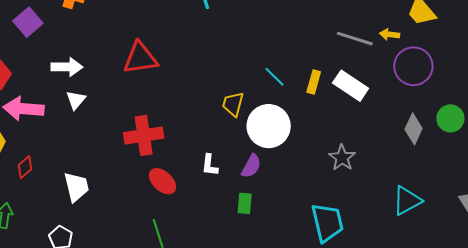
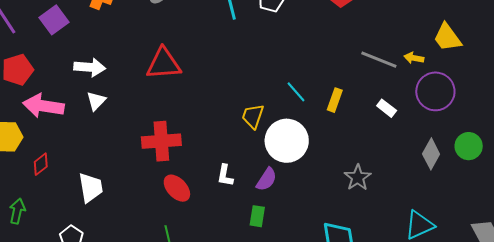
white rectangle: (351, 86) -> (387, 108), moved, size x0.6

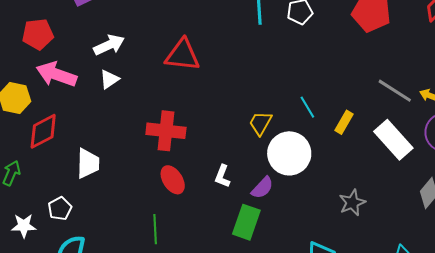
white arrow: (90, 67) -> (109, 45), turned -40
white rectangle: (387, 108) -> (393, 140), size x2.0
red diamond: (41, 164) -> (43, 131), size x1.6
green rectangle: (257, 216) -> (246, 222), size x1.6

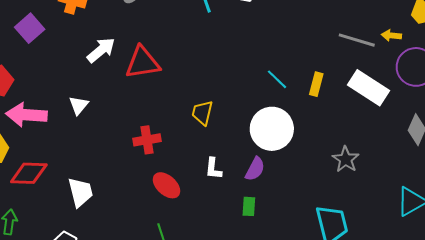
white arrow: (109, 45) -> (101, 50), moved
yellow trapezoid: (260, 123) -> (202, 113), moved
red diamond: (43, 131) -> (29, 173), turned 45
red cross: (166, 131) -> (147, 140), size x0.7
green rectangle: (246, 222) -> (249, 206), size x0.6

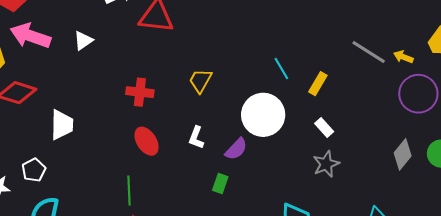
white rectangle: (369, 88) -> (324, 128), moved, size x0.5

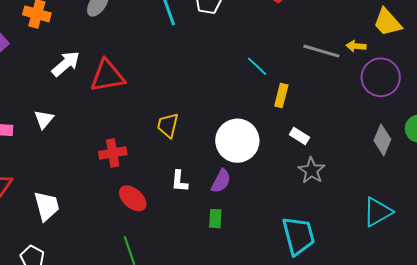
cyan line: (281, 69) -> (257, 66), moved

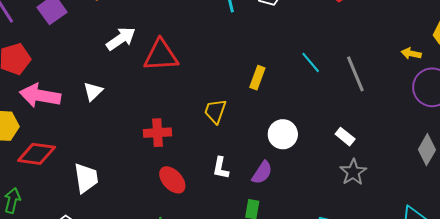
gray line: (321, 51) -> (355, 74), moved, turned 45
yellow rectangle: (281, 96) -> (257, 78), moved
white circle: (237, 141) -> (283, 134), size x0.7

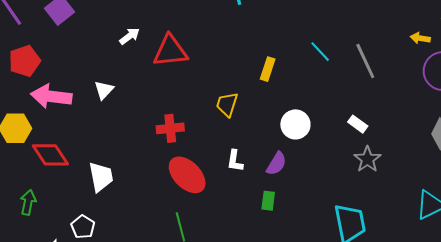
white arrow: (121, 39) -> (130, 36), size x0.7
red diamond: (37, 154) -> (50, 155), turned 51
red ellipse: (172, 180) -> (187, 175), size x1.4

